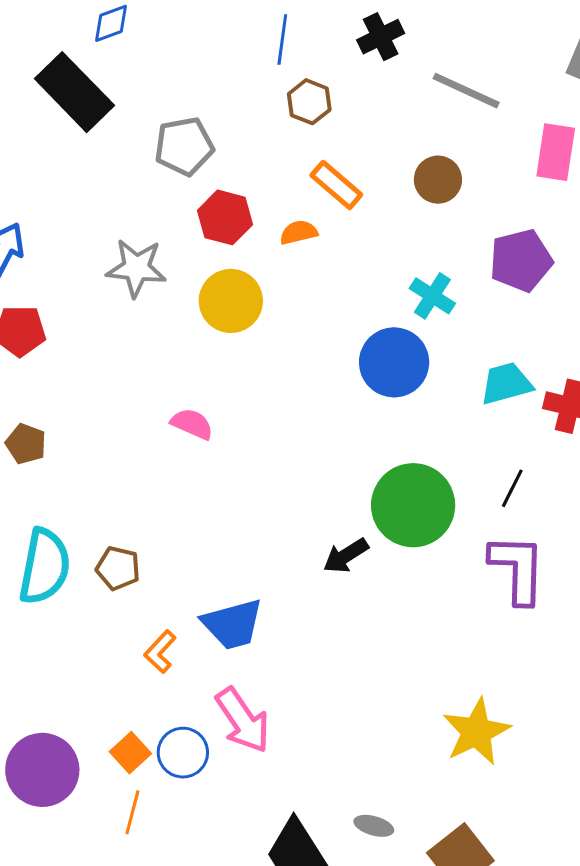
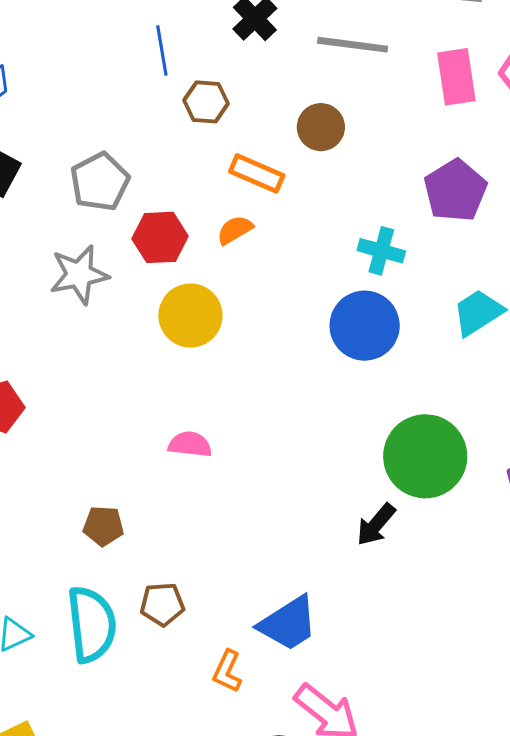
brown circle: (438, 180) -> (321, 127), moved
gray star: (136, 268) -> (79, 275), moved
brown pentagon: (26, 444) -> (103, 526), moved

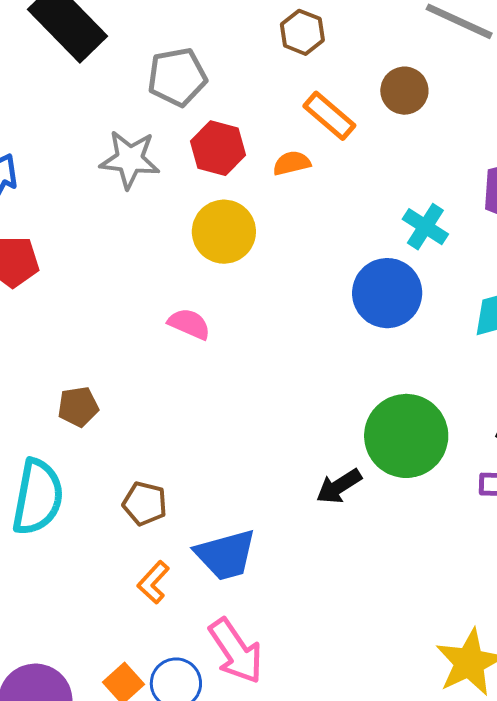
pink semicircle: (190, 444) -> (189, 324), moved
brown pentagon: (103, 526) -> (78, 407), turned -30
brown pentagon: (162, 604) -> (145, 504), moved

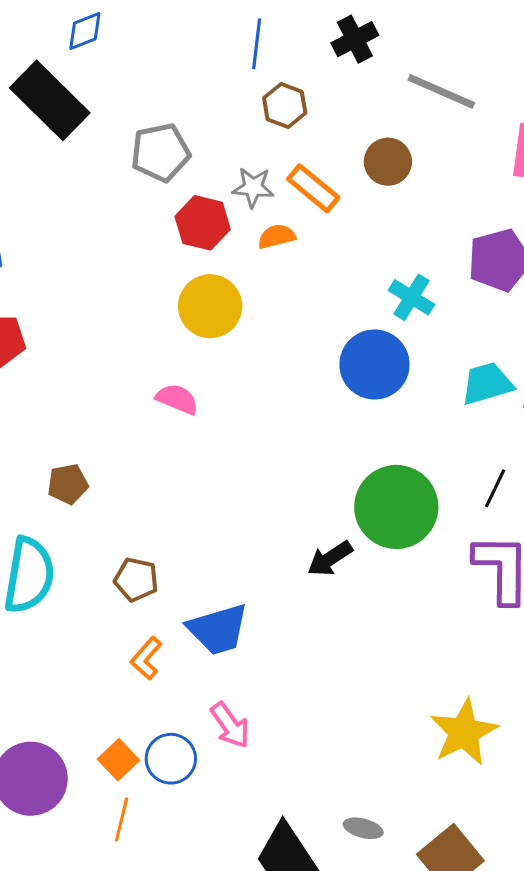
gray star: (130, 159) -> (253, 187), moved, size x0.7
pink arrow: (236, 651) -> (230, 725), size x0.7

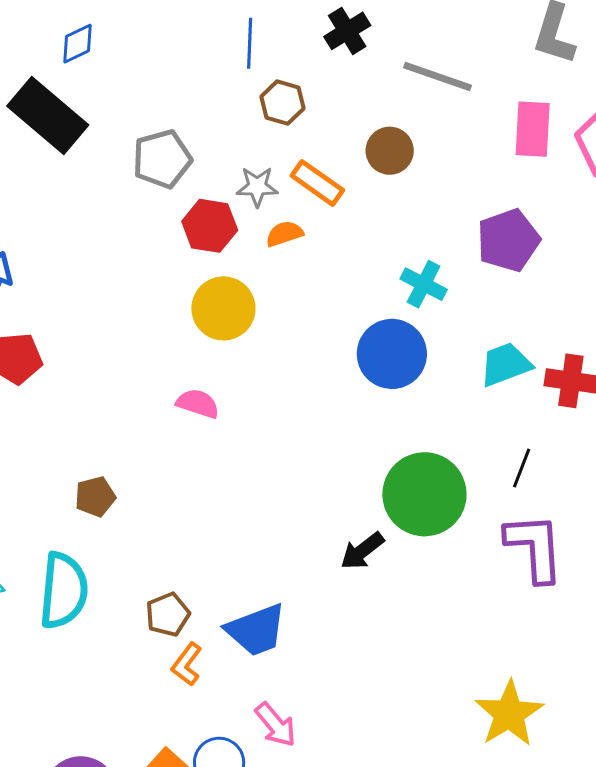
brown pentagon: (136, 580) -> (168, 615), moved, turned -30

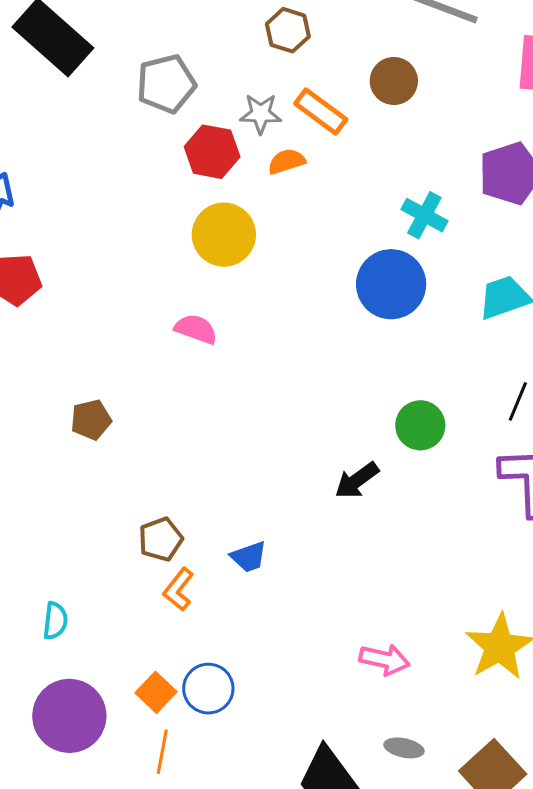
green circle: (424, 494) -> (420, 425), size x0.6
cyan semicircle: (64, 591) -> (55, 621), moved, size x0.5
blue trapezoid: (256, 630) -> (249, 557), size x0.6
pink arrow: (276, 725) -> (385, 660), moved, turned -39

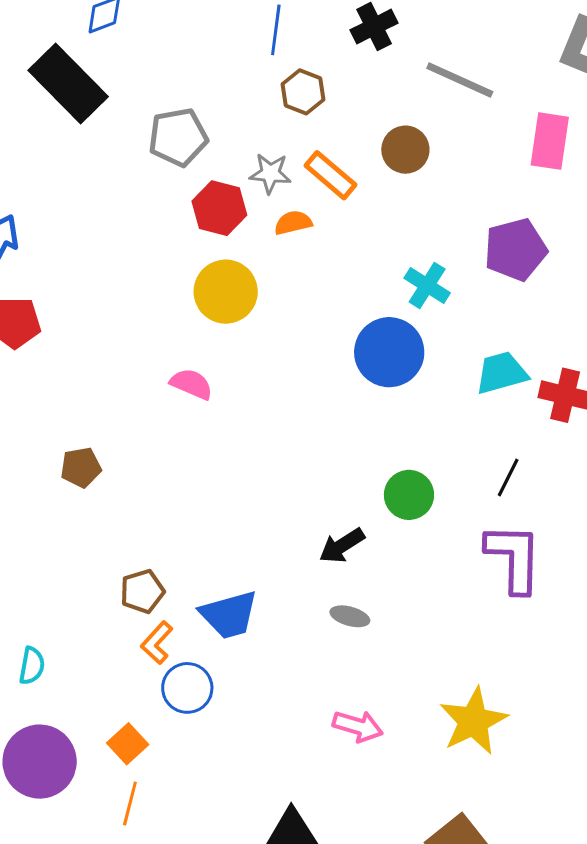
blue trapezoid: (249, 557) -> (229, 615), size x1.6
blue circle: (208, 689) -> (187, 688), moved
gray ellipse: (404, 748) -> (350, 616), moved

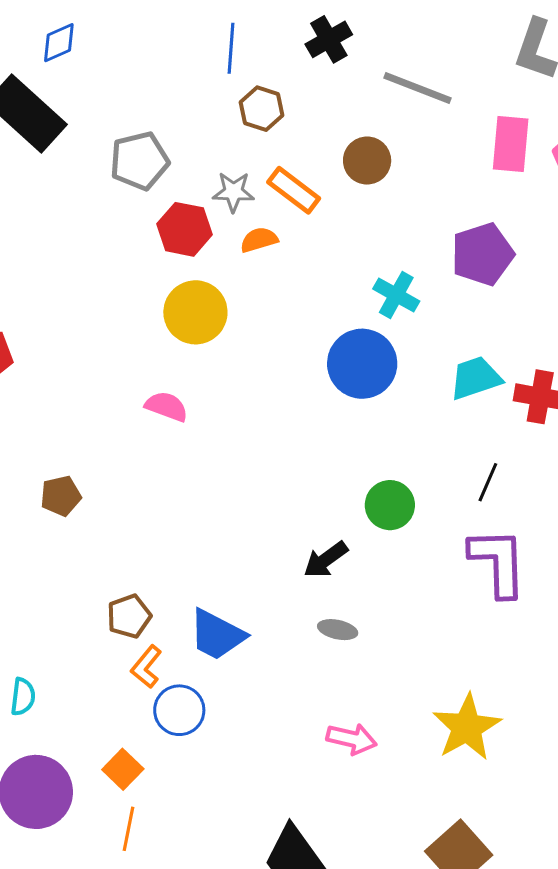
blue trapezoid: (229, 615) -> (217, 635), turned 46

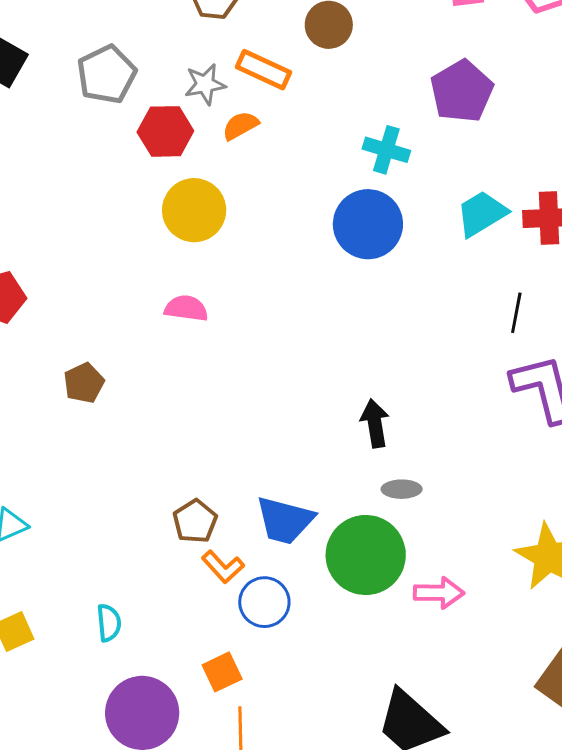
brown pentagon: (61, 496) -> (84, 383), moved
green circle: (390, 505) -> (366, 555), moved, size x1.6
black arrow: (326, 560) -> (375, 423), turned 129
orange L-shape: (146, 667) -> (223, 567), turned -69
orange square: (123, 769) -> (222, 672), turned 33

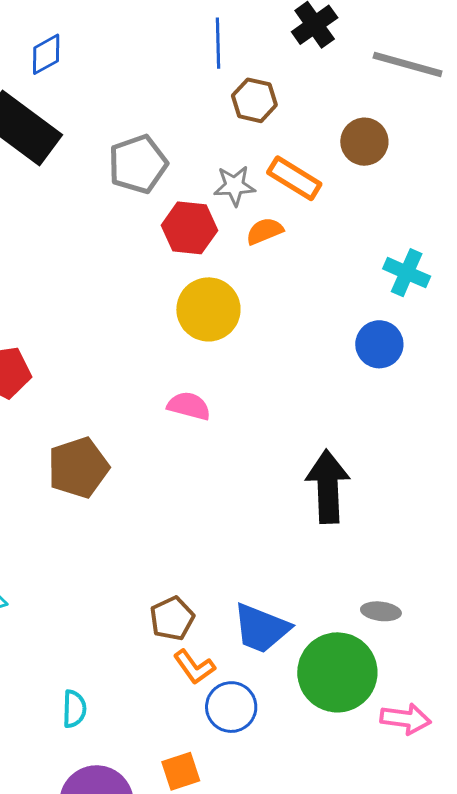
blue circle: (368, 224) -> (379, 344), size x0.7
brown pentagon: (84, 383) -> (78, 468), size x1.5
black arrow: (375, 423) -> (328, 487), moved, size x1.5

